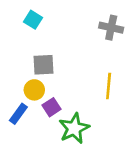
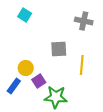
gray square: (44, 65) -> (59, 49), moved
green star: (74, 128) -> (56, 97), turned 30

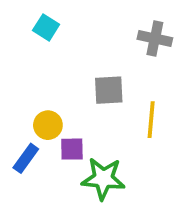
purple square: (39, 81) -> (72, 149), turned 32

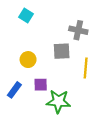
gray cross: (155, 38) -> (78, 30), moved
yellow circle: (48, 125) -> (28, 60), moved

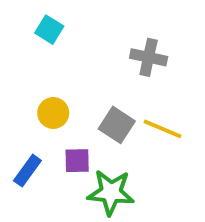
gray square: (62, 51) -> (117, 125), moved, turned 36
yellow line: (86, 68) -> (162, 129), turned -72

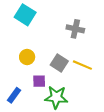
cyan square: (49, 30) -> (25, 15), size x1.5
blue rectangle: (27, 171) -> (14, 95), moved

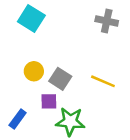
gray cross: (75, 29) -> (107, 21), moved
gray square: (59, 63) -> (60, 79), moved

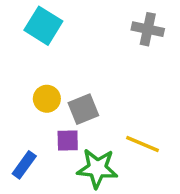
gray square: (60, 79) -> (83, 109), turned 35
yellow line: (103, 81) -> (143, 144), moved

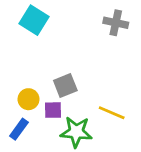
yellow circle: (47, 99) -> (28, 99), moved

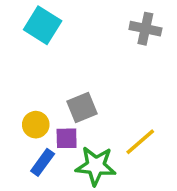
yellow line: (112, 113) -> (140, 142), turned -64
blue rectangle: (19, 129) -> (43, 162), moved

